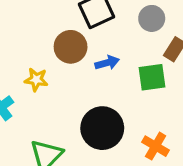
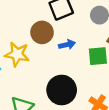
yellow star: (36, 80) -> (17, 54), size x1.5

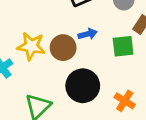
brown circle: (42, 32) -> (63, 48), moved

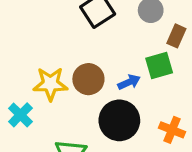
blue arrow: (88, 34) -> (129, 82), moved

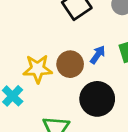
blue arrow: (129, 82) -> (98, 55), moved, turned -30

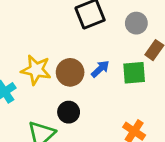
black circle: (97, 99) -> (69, 112), moved, size x0.6

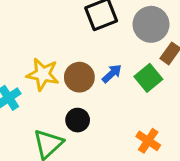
gray circle: (136, 23) -> (151, 24), size x1.5
green square: (134, 73) -> (148, 78), turned -35

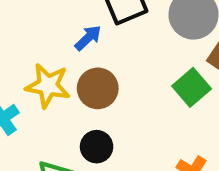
blue arrow: (112, 74) -> (88, 38), moved

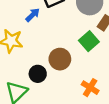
brown circle: (98, 88) -> (60, 59), moved

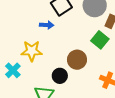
blue arrow: (33, 15) -> (47, 25), turned 56

